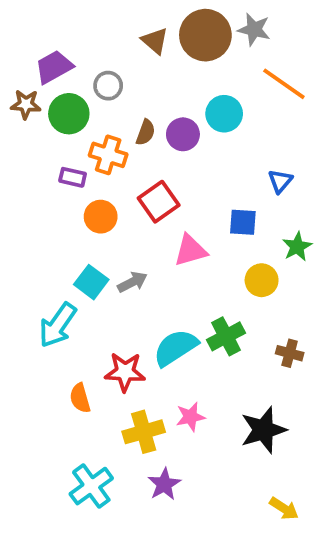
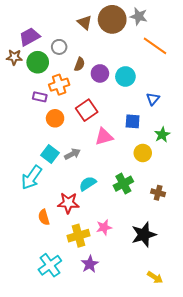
cyan circle: (224, 114) -> (125, 76), moved
brown semicircle: (146, 132) -> (80, 64), moved
orange cross: (108, 155) -> (59, 85), turned -36
cyan semicircle: (175, 348) -> (88, 184), moved, size x0.7

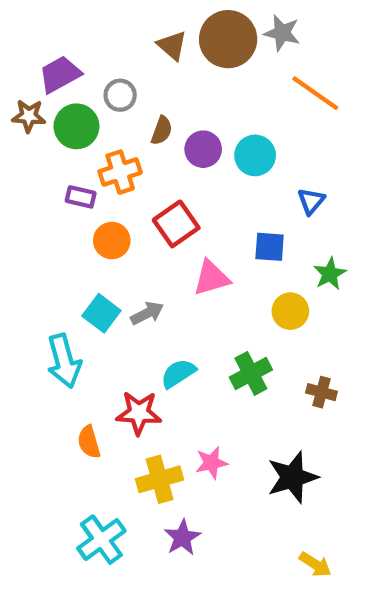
cyan arrow: (32, 177) -> (64, 361), turned -50

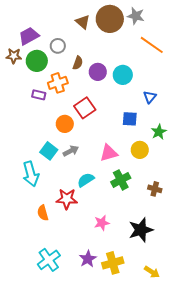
orange circle: (112, 241) -> (65, 124), moved
pink triangle: (211, 278) -> (109, 153), moved
yellow cross: (160, 479) -> (113, 263), moved

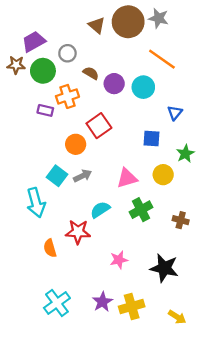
orange line: (152, 45) -> (162, 59), moved
brown semicircle: (78, 63) -> (91, 73), turned -80
black star: (141, 230) -> (164, 268), turned 30

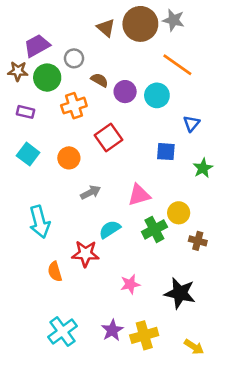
purple rectangle: (45, 110) -> (25, 112), moved
orange circle: (76, 144) -> (69, 158), moved
yellow circle: (163, 175) -> (179, 213), moved
cyan square: (57, 176) -> (28, 154), moved

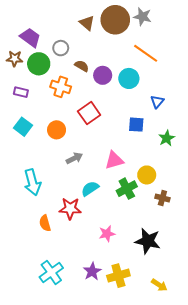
purple trapezoid: (37, 46) -> (30, 38), turned 65
orange cross: (74, 106) -> (61, 87), turned 36

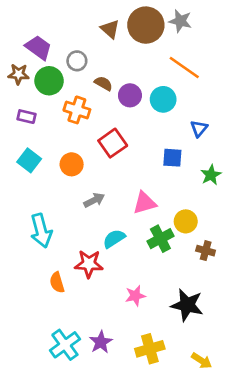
purple star: (92, 271) -> (101, 342), moved

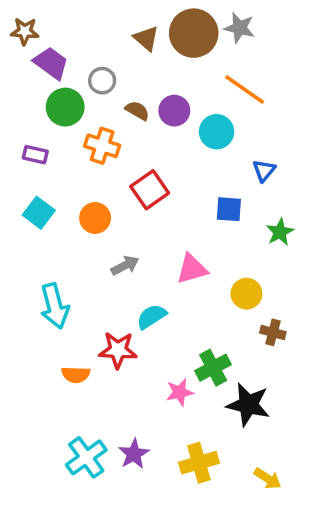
brown star: (19, 74) -> (25, 31), moved
purple circle: (130, 95) -> (174, 111), moved
green cross: (160, 239) -> (213, 368), moved
orange semicircle: (57, 282) -> (76, 375), turned -72

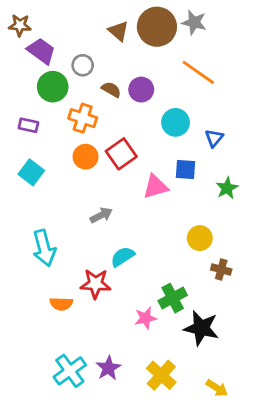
cyan circle: (217, 132) -> (175, 122), moved
orange circle: (95, 218) -> (86, 157), moved
pink triangle: (192, 269) -> (156, 187), moved
yellow cross: (199, 463) -> (161, 375), turned -32

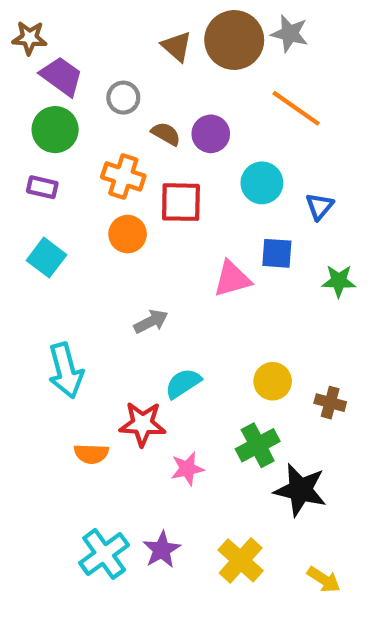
green circle: (53, 87) -> (55, 130), moved
red square: (121, 154) -> (181, 202), moved, turned 36
green star: (227, 188) -> (339, 281), turned 30
yellow circle: (200, 238) -> (273, 381), moved
pink star: (146, 318) -> (187, 469), moved

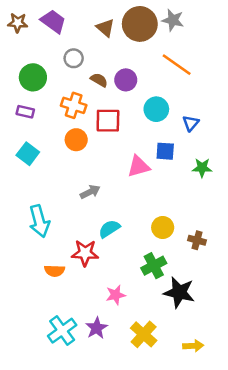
purple trapezoid: (61, 76) -> (53, 21), moved
pink star: (187, 469) -> (116, 295), moved
yellow arrow: (324, 580) -> (193, 346), turned -36

